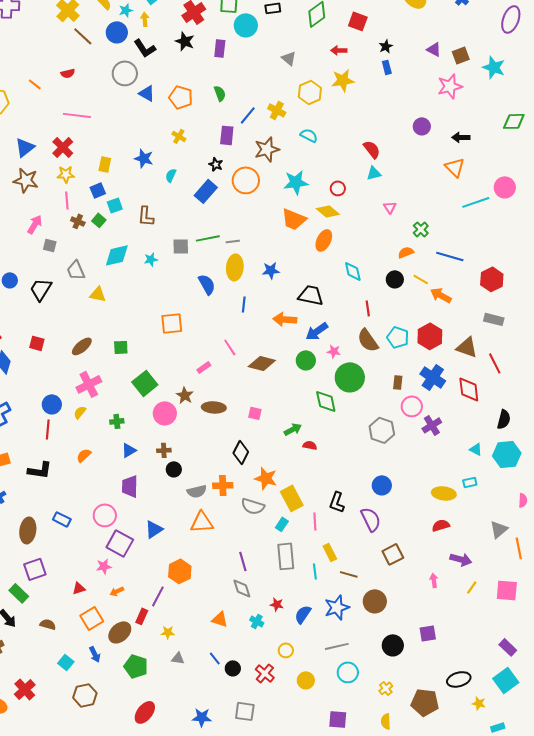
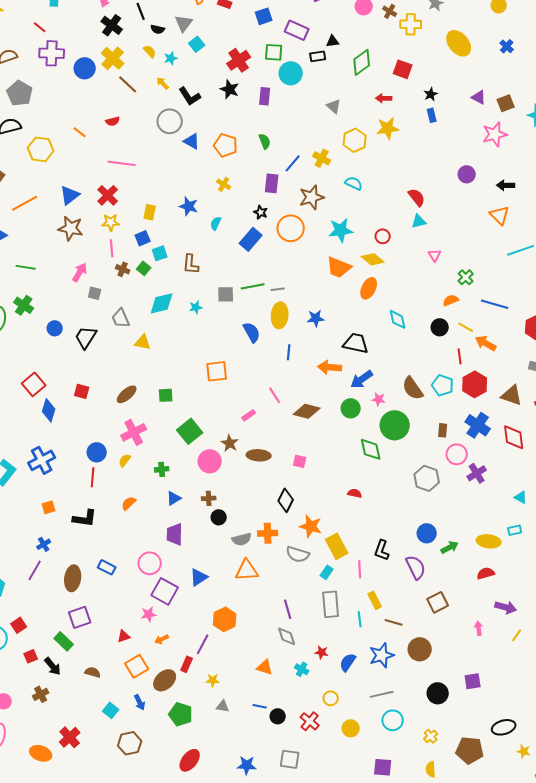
yellow arrow: (145, 19) -> (163, 83), moved, turned -40
blue circle: (117, 32) -> (85, 68), moved
red line: (368, 308) -> (460, 356), moved
green arrow: (293, 429) -> (450, 547), moved
blue line: (215, 658) -> (260, 706), turned -40

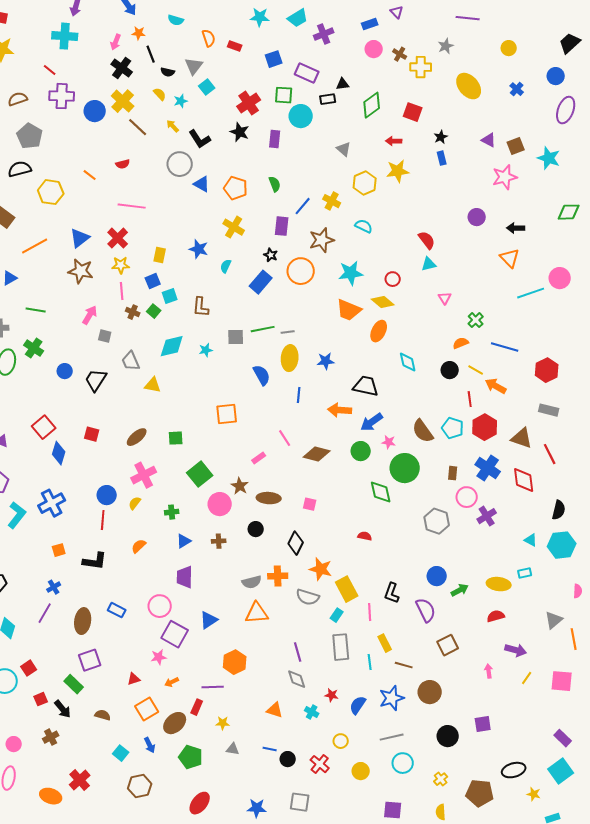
yellow cross: (224, 184) -> (234, 227), size x1.5
black circle: (219, 517) -> (256, 529), moved
purple line: (203, 644) -> (213, 687), turned 60

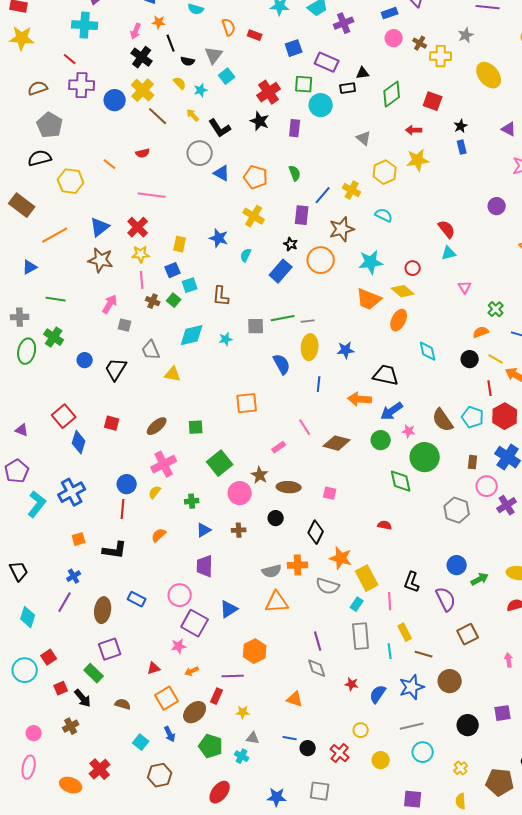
cyan cross: (312, 712) -> (242, 756), moved

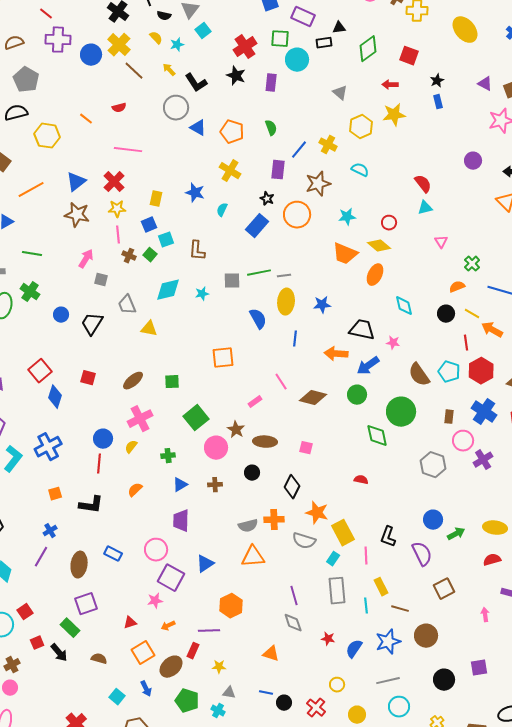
cyan star: (371, 262) -> (347, 217), size x0.7
pink star: (409, 431) -> (393, 343), moved
brown cross: (71, 726) -> (12, 665), moved

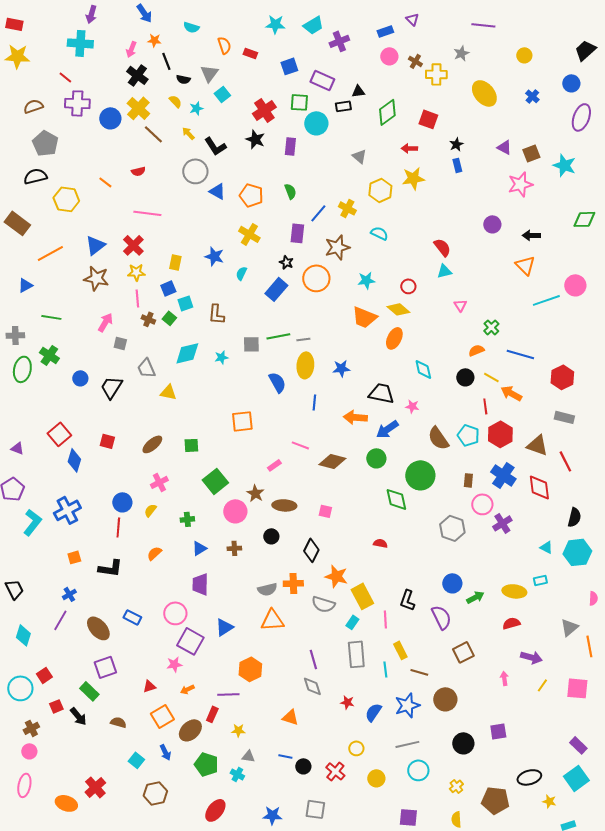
pink line: (281, 382) -> (300, 445), turned -36
pink cross: (140, 419) -> (159, 482), size x0.7
brown ellipse: (79, 565) -> (98, 628), turned -50

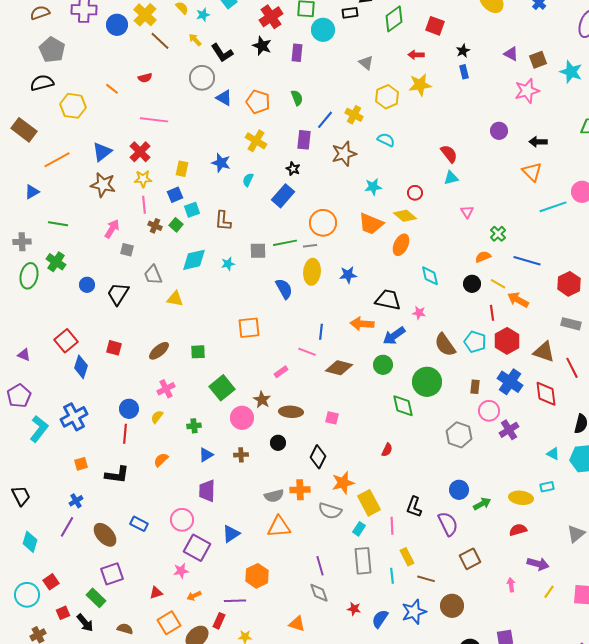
orange circle: (316, 278) -> (323, 223), moved
blue line: (314, 402) -> (321, 332), moved
red semicircle: (380, 543) -> (387, 450), turned 104
orange star: (336, 576) -> (343, 483), turned -30

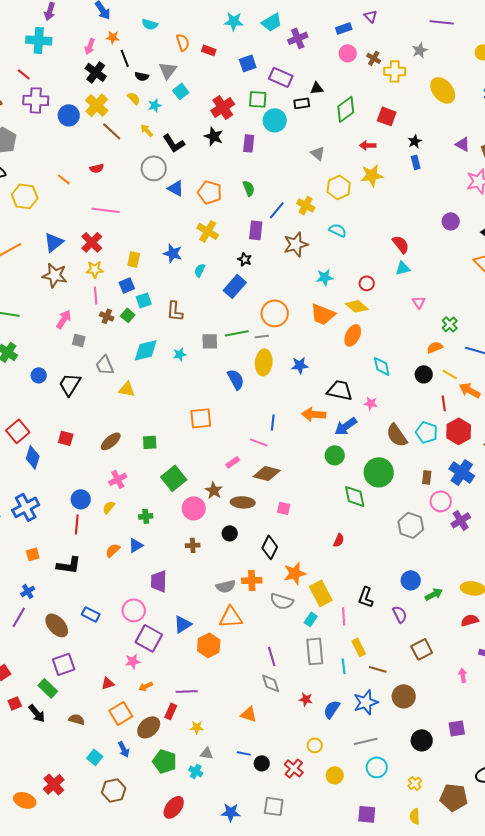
brown diamond: (339, 368) -> (267, 473), moved
blue triangle: (206, 455) -> (136, 545), moved
purple semicircle: (448, 524) -> (400, 614), size x0.7
orange hexagon: (257, 576) -> (209, 645), moved

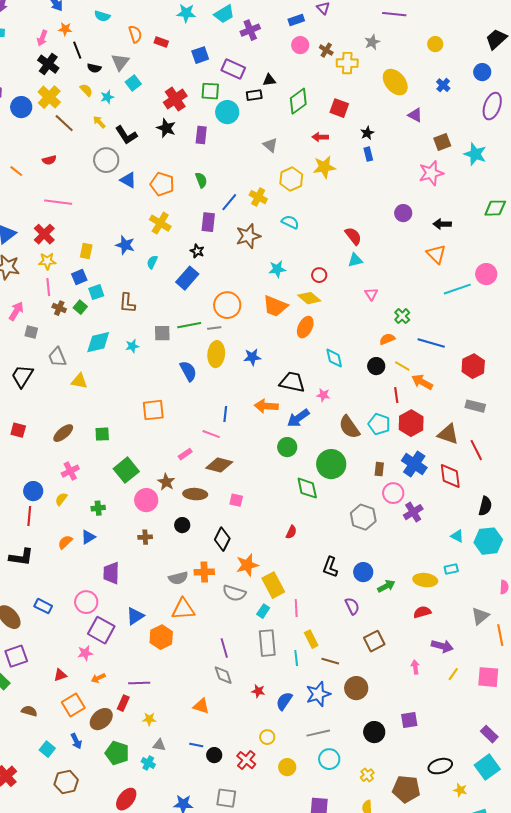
purple triangle: (463, 144) -> (415, 115), moved
black L-shape: (366, 597) -> (330, 567), moved

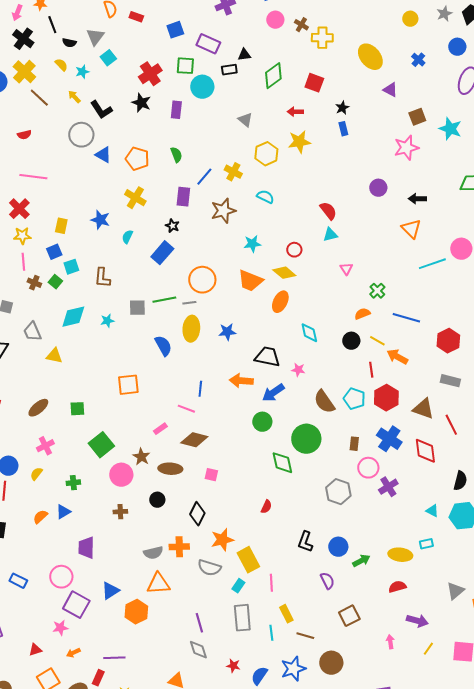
gray star: (372, 42) -> (444, 14), moved

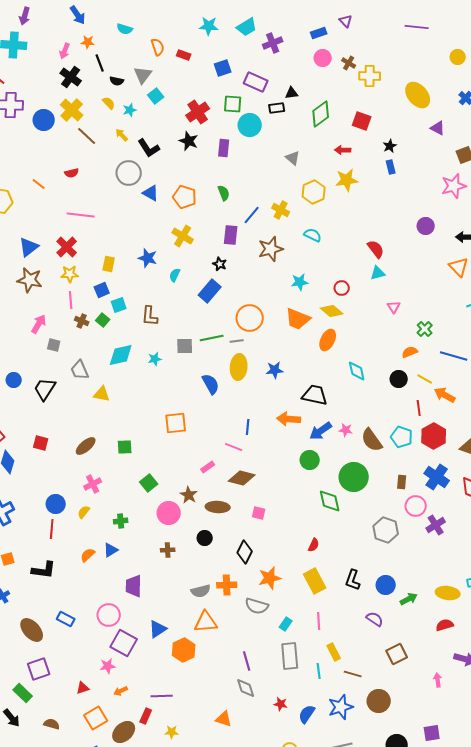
pink star: (298, 370) -> (346, 430), moved
green square: (101, 445) -> (149, 483), size x0.7
yellow rectangle: (248, 560) -> (315, 581), moved
purple semicircle: (327, 581) -> (375, 619), turned -30

